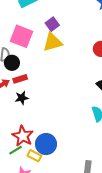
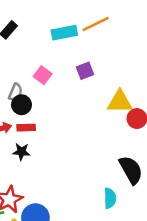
pink square: (22, 36) -> (43, 75), size x0.6
yellow triangle: (53, 42) -> (120, 102), moved

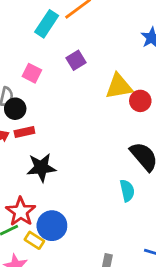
cyan rectangle: (64, 33) -> (47, 24), turned -35
black star: (21, 152) -> (41, 168), moved, size x1.5

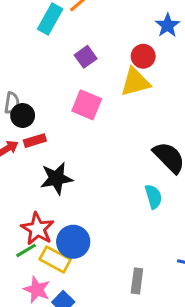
pink square: (32, 73) -> (87, 105), moved, size x1.4
red circle: (140, 101) -> (143, 56), moved
yellow rectangle: (34, 240) -> (55, 259), size x1.4

